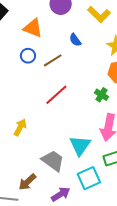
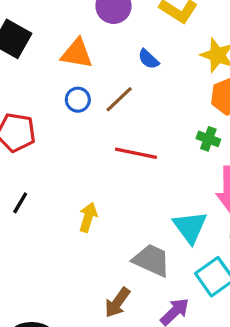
red line: (56, 95) -> (136, 153), turned 65

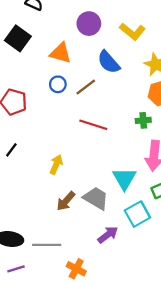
blue semicircle: (148, 59) -> (109, 62), size x1.6
green cross: (208, 139) -> (143, 120), turned -32
brown arrow: (117, 303) -> (66, 201), moved

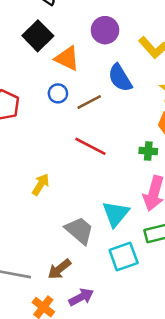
black square: (18, 38) -> (38, 36), moved
brown arrow: (66, 201) -> (59, 269), moved
purple arrow: (108, 235) -> (81, 297), moved

